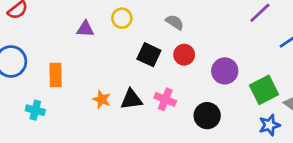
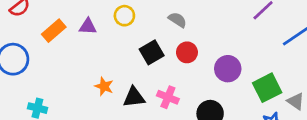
black square: (149, 55) -> (152, 52), turned 35
orange rectangle: (56, 75) -> (54, 31), moved, turned 50
orange star: (102, 99) -> (104, 86), moved

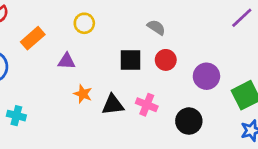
yellow circle: (124, 16) -> (84, 23), moved
purple triangle: (88, 27) -> (67, 61), moved
black square: (152, 52) -> (130, 60), turned 30

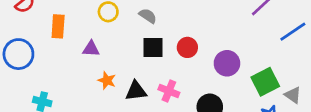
gray semicircle: (156, 27) -> (148, 16), moved
orange rectangle: (33, 38) -> (58, 26), turned -45

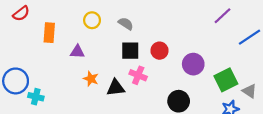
blue circle: (18, 54) -> (16, 81), moved
pink cross: (169, 91) -> (138, 75), moved

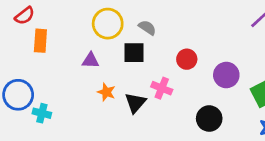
yellow circle: (92, 20) -> (108, 24), size x1.5
orange rectangle: (49, 33) -> (40, 41), moved
black square: (130, 51) -> (134, 53), moved
black triangle: (116, 88) -> (135, 103), turned -42

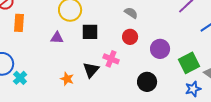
gray semicircle: (147, 28) -> (131, 13), moved
orange star: (106, 92) -> (67, 79), moved
cyan cross: (42, 113) -> (20, 78), turned 32

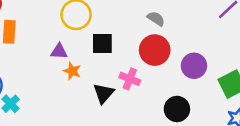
red circle: (130, 37) -> (155, 50), size x1.5
orange star: (67, 79) -> (72, 71), moved

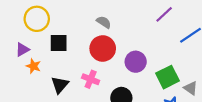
purple triangle: (59, 51) -> (22, 50), turned -32
pink cross: (130, 79) -> (91, 79), moved

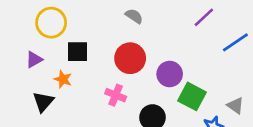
gray semicircle: (104, 22) -> (134, 16), moved
orange star: (33, 66) -> (63, 79), moved
green square: (167, 77) -> (192, 96), moved, turned -35
black triangle: (60, 85) -> (43, 102), moved

